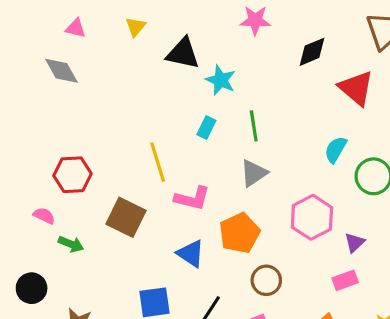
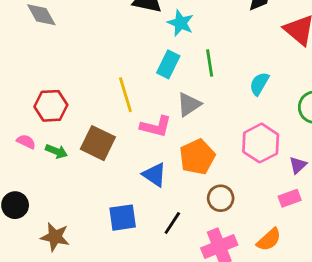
cyan rectangle: (206, 127) -> (168, 64), size x1.4
cyan semicircle: (336, 150) -> (259, 84), moved
gray triangle: (254, 173) -> (189, 104), moved
green arrow: (71, 244) -> (56, 151), moved

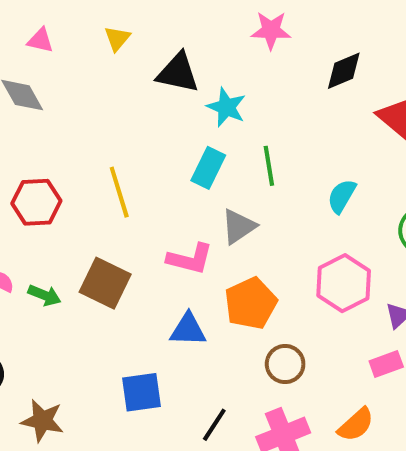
yellow line: (125, 95) -> (119, 192), moved
red hexagon: (51, 106) -> (36, 202), moved
blue triangle: (154, 175) -> (188, 330), turned -32
black line: (172, 223) -> (214, 425), moved

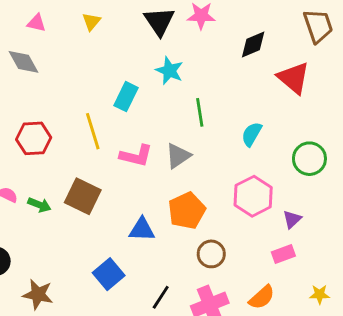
black triangle: (178, 73) -> (159, 21), moved, turned 44
cyan rectangle: (208, 168) -> (126, 97), moved
pink L-shape: (190, 259) -> (136, 156), moved
blue square: (141, 392) -> (109, 274), turned -32

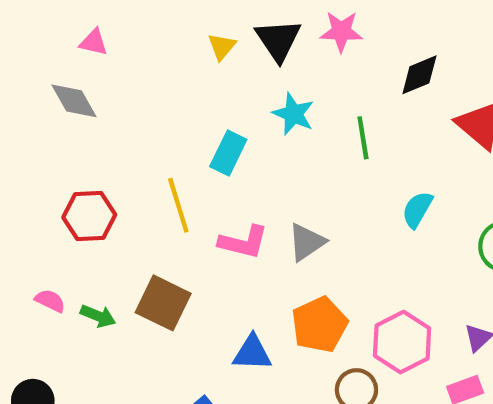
yellow triangle: (91, 21) -> (222, 47), moved
green line: (200, 112) -> (363, 138), moved
pink hexagon: (253, 196) -> (402, 342), moved

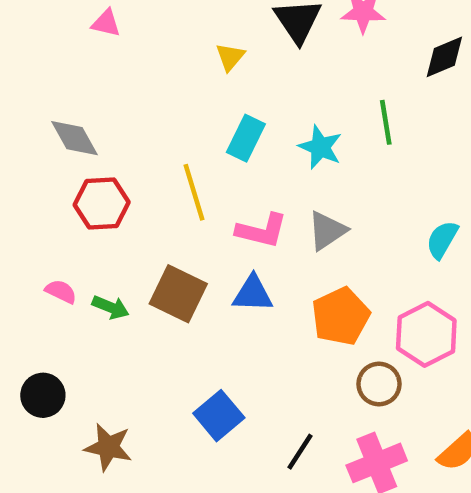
yellow triangle: (222, 47) -> (230, 57), moved
gray diamond: (74, 101) -> (74, 138), moved
cyan star: (293, 114) -> (320, 147), moved
cyan semicircle: (417, 209) -> (442, 240), moved
blue triangle: (252, 353) -> (253, 294), moved

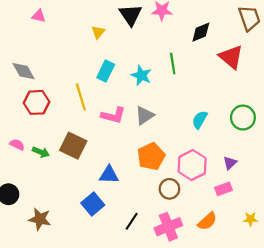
blue triangle: (253, 294) -> (109, 175), moved

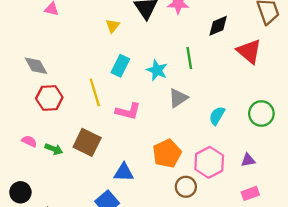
gray triangle: (145, 115) -> (178, 98), moved
purple triangle: (230, 163) -> (248, 160), turned 32
pink rectangle: (223, 189) -> (250, 193), moved

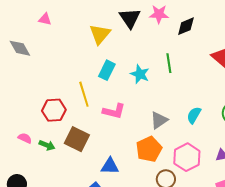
yellow triangle: (113, 26) -> (100, 34), size x1.6
black diamond: (218, 26) -> (186, 26), moved
gray diamond: (36, 66) -> (20, 48), moved
red hexagon: (49, 98) -> (54, 110), moved
gray triangle: (178, 98) -> (159, 120), moved

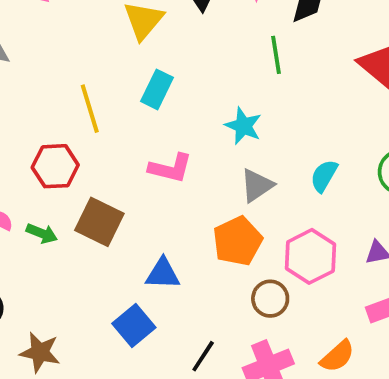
green line: (169, 63) -> (276, 55), moved
cyan star: (140, 74) -> (243, 126), moved
yellow line: (84, 94) -> (90, 109), moved

